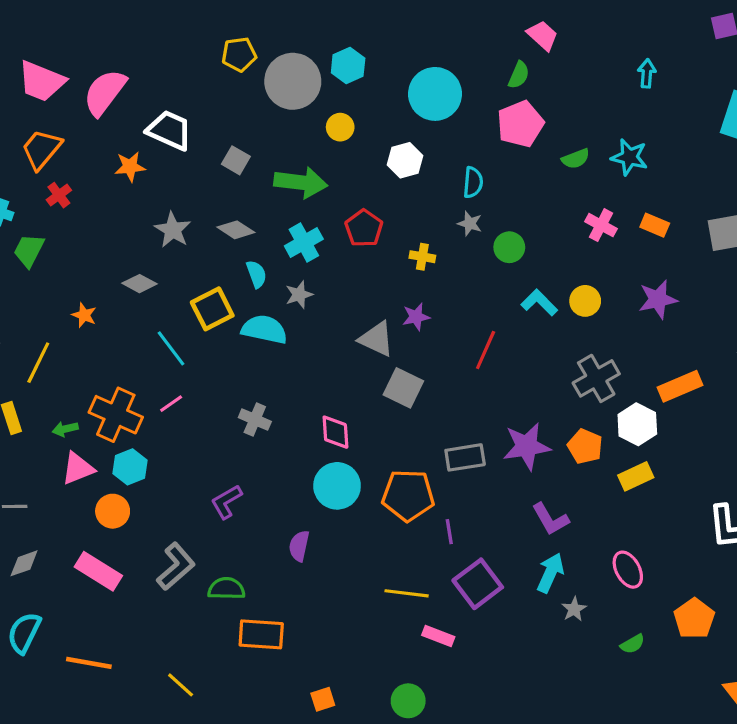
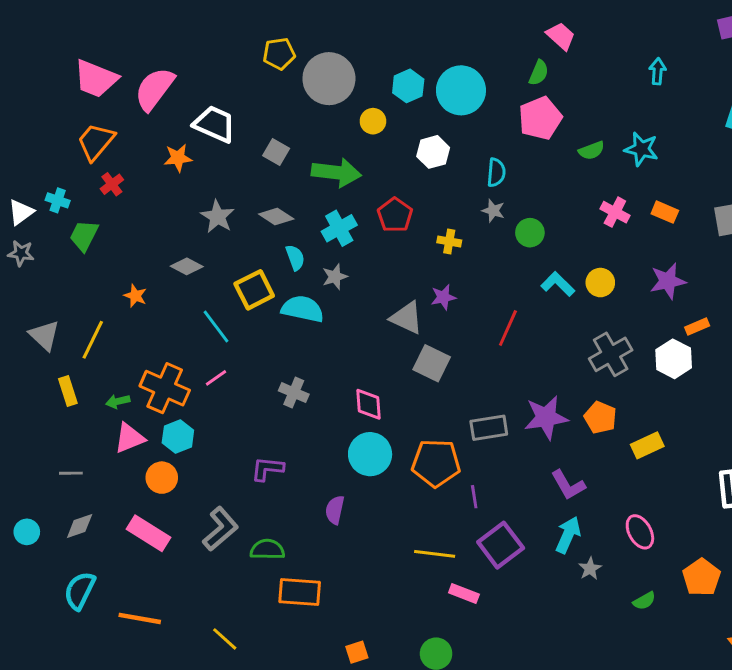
cyan hexagon: (348, 65) -> (408, 86), moved
orange rectangle: (680, 386) -> (697, 327), moved, size x0.6
white hexagon: (637, 424) -> (674, 359), moved
purple L-shape: (226, 502) -> (267, 469), turned 36

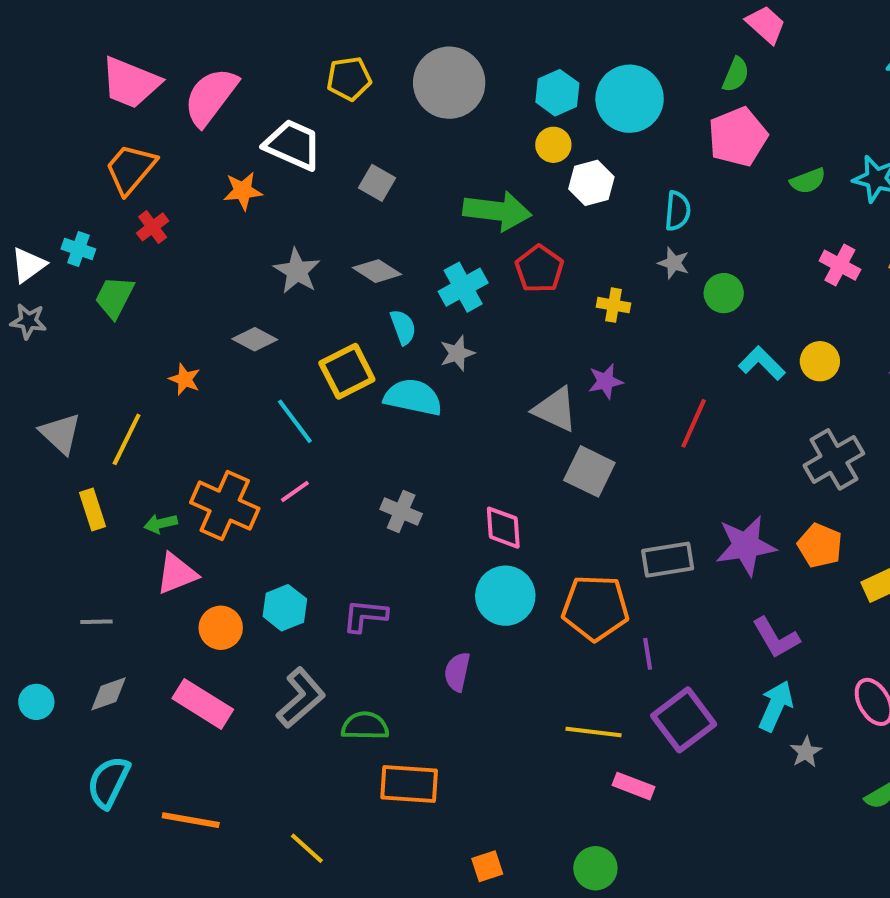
yellow pentagon: (279, 54) -> (349, 79), moved
yellow circle: (373, 121) -> (553, 145), moved
green arrow: (336, 173) -> (497, 211), moved
cyan hexagon: (178, 437) -> (285, 608), moved

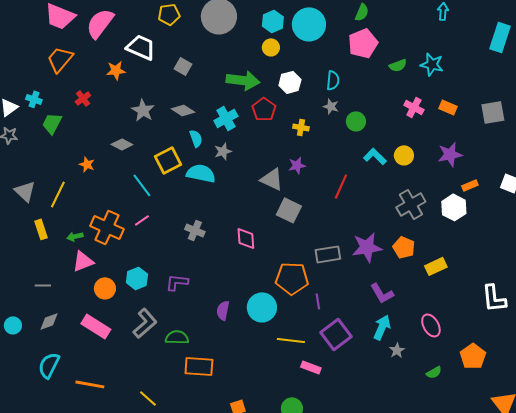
white hexagon: (591, 183) -> (290, 82), moved
red cross: (153, 227) -> (83, 98), moved
cyan circle: (505, 596) -> (262, 307), moved

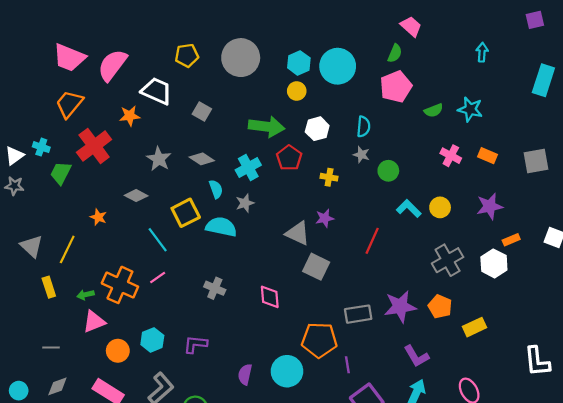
red cross: (83, 98) -> (94, 146), size x2.0

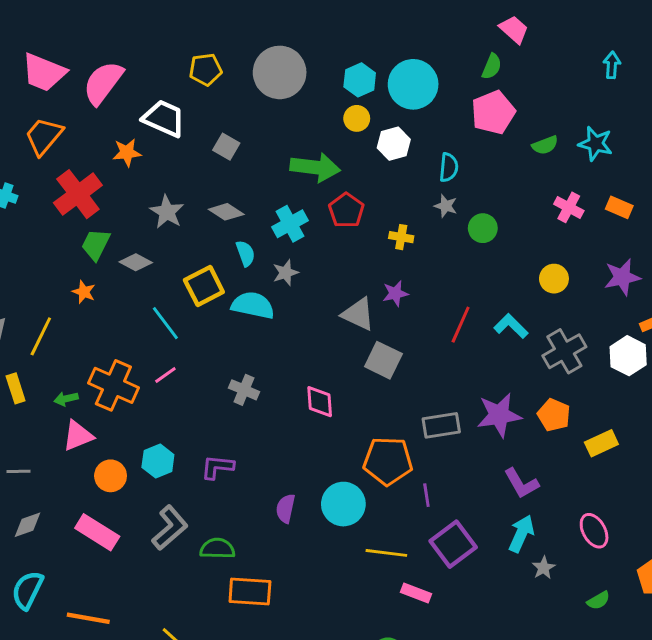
white hexagon: (317, 129) -> (394, 144), moved
green trapezoid: (61, 173) -> (96, 244), moved
cyan L-shape: (409, 208) -> (511, 326), moved

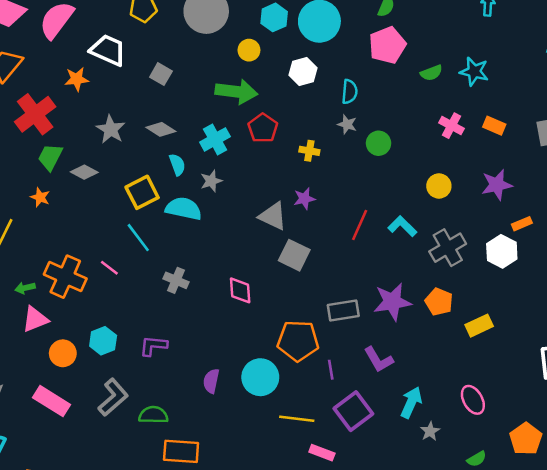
yellow circle: (357, 118) -> (249, 50), moved
cyan line: (165, 323) -> (138, 238), moved
pink line: (165, 375) -> (109, 268), turned 72
purple L-shape: (521, 483) -> (379, 360), moved

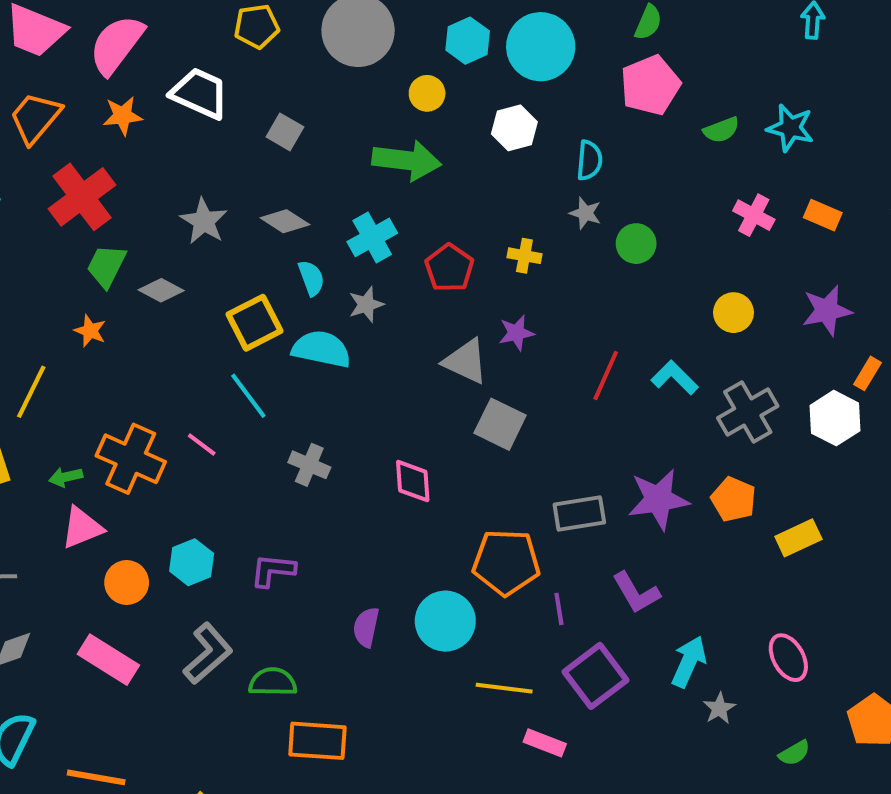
orange star: (77, 79) -> (123, 116), moved
red pentagon: (263, 128) -> (449, 268), moved
orange rectangle: (522, 224) -> (867, 373), turned -36

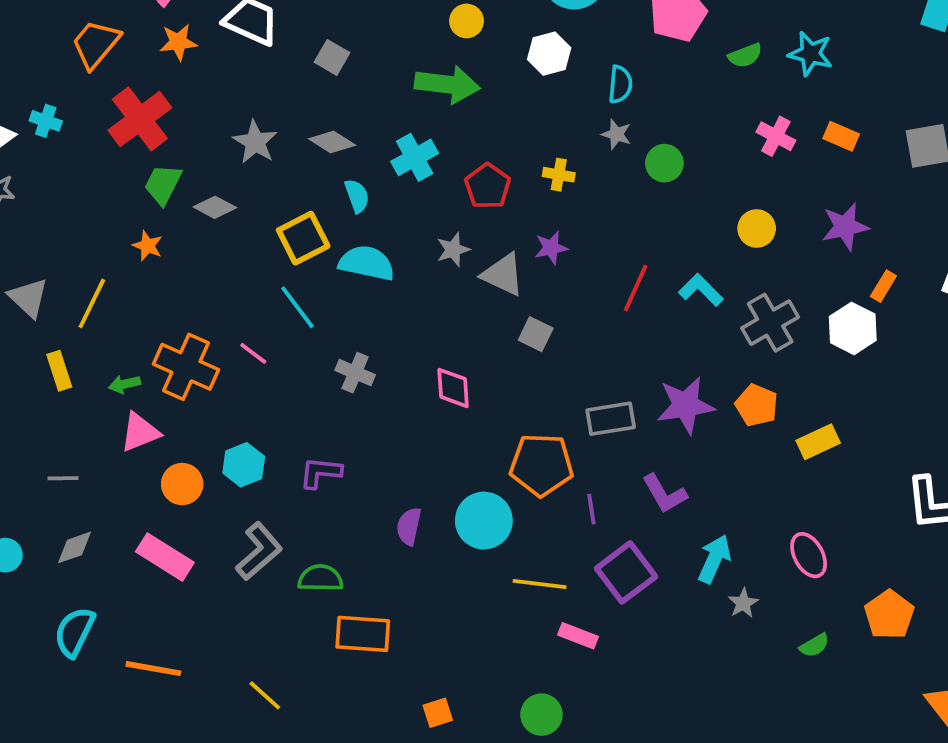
gray star: (366, 304) -> (453, 250), moved
gray square: (500, 424) -> (536, 334), size x0.7

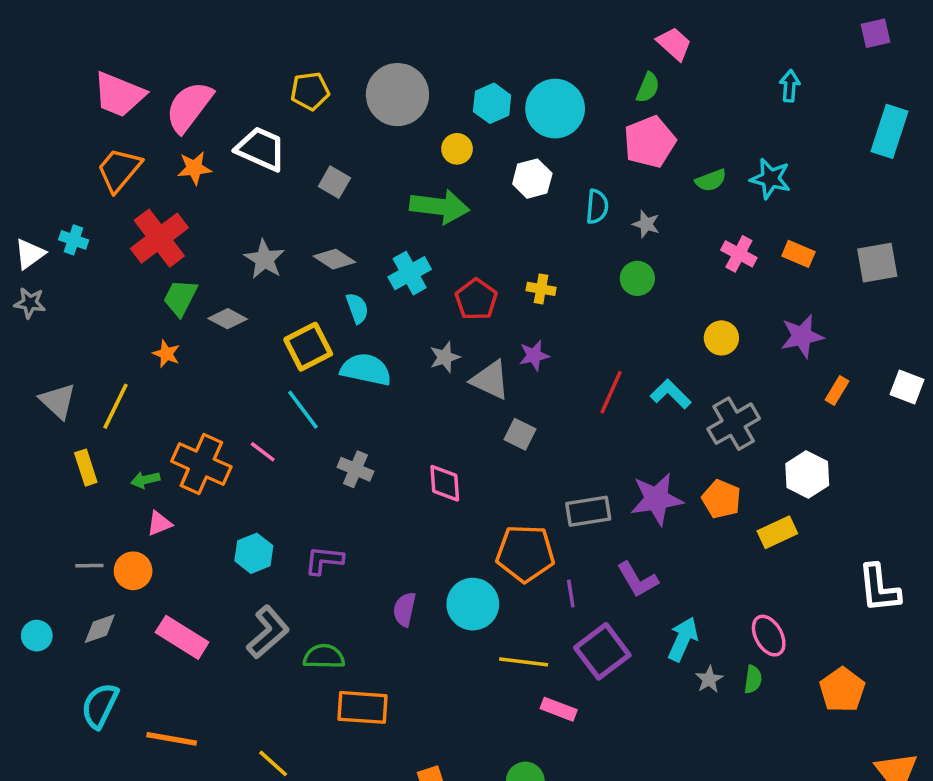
gray star: (616, 134) -> (646, 224), moved
white hexagon: (853, 328) -> (807, 475), moved
pink triangle: (140, 432) -> (159, 524), size x0.7
orange circle: (182, 484) -> (133, 571), moved
green semicircle: (814, 645) -> (753, 679), moved, turned -52

